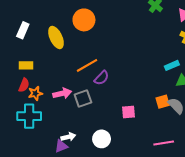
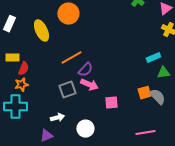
red semicircle: (24, 85) -> (23, 69), moved
pink arrow: (62, 93) -> (89, 85), moved, turned 36
white arrow: (68, 137) -> (57, 118), moved

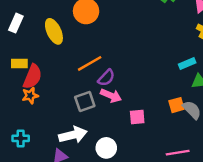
red semicircle: (23, 69) -> (33, 77), size x1.5
cyan cross: (15, 107) -> (21, 138), moved, size x0.6
white arrow: (57, 118) -> (73, 135), size x1.6

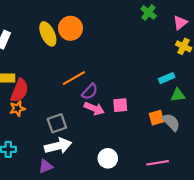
yellow ellipse: (54, 31) -> (48, 34), moved
gray square: (85, 102) -> (57, 123), moved
pink square: (137, 117) -> (120, 105), moved
white circle: (106, 148) -> (108, 158), moved

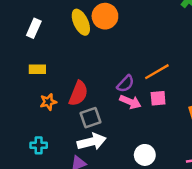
orange line: (74, 78) -> (157, 72), moved
red semicircle: (20, 90) -> (78, 93), moved

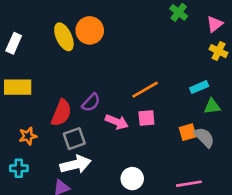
yellow rectangle: (37, 69) -> (18, 87), size x1.5
purple semicircle: (125, 84) -> (91, 103), moved
orange star: (48, 102) -> (28, 136), moved

